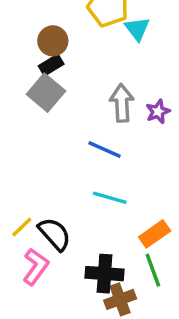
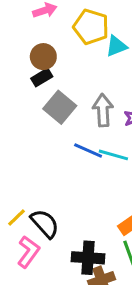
cyan triangle: (137, 29) -> (116, 46), turned 45
gray square: (46, 93) -> (60, 107), moved
cyan line: (110, 198) -> (113, 155), moved

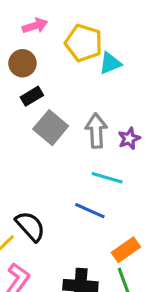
brown circle: (43, 57) -> (22, 63), moved
blue line: (88, 150) -> (90, 211), moved
black semicircle: (45, 224) -> (30, 226), moved

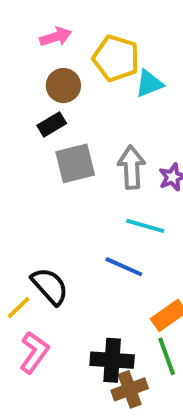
brown circle: (22, 63) -> (63, 86), moved
gray square: (51, 128) -> (75, 163), turned 36

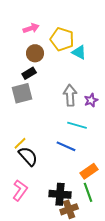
cyan triangle: (149, 84) -> (79, 52), turned 49
gray square: (75, 163) -> (22, 93), moved
yellow line: (19, 308) -> (20, 143), moved

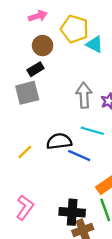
black semicircle: (28, 156) -> (59, 141), moved, turned -55

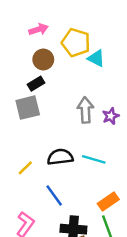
cyan line: (92, 131) -> (94, 159), moved
blue line: (79, 155) -> (54, 195), moved, turned 30

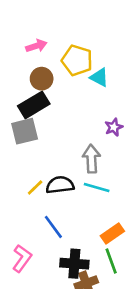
black rectangle: (36, 84) -> (34, 105), size x1.6
gray arrow: (85, 110) -> (91, 159), moved
purple star: (111, 116) -> (114, 127), moved
yellow line: (25, 168) -> (35, 188), moved

